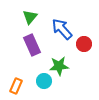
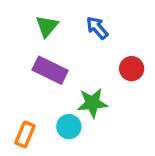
blue arrow: (62, 29) -> (97, 28), moved, size x0.7
purple rectangle: (32, 45) -> (50, 70), turned -40

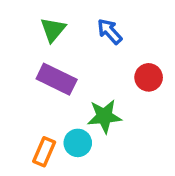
orange rectangle: (25, 134) -> (44, 152), moved

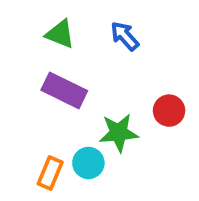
green triangle: (53, 30) -> (60, 34), turned -48
red circle: (149, 77) -> (169, 111), moved

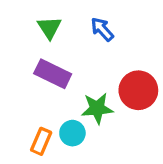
green triangle: (60, 34) -> (49, 28), turned 35
red circle: (169, 111) -> (138, 90), size x1.5

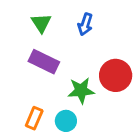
blue arrow: (102, 29) -> (85, 24), turned -120
cyan circle: (72, 133) -> (66, 121), moved

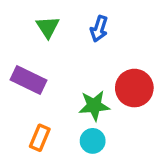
purple rectangle: (44, 62) -> (28, 80), moved
cyan circle: (66, 121) -> (93, 141), moved

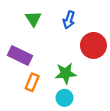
red circle: (134, 88) -> (93, 45), moved
orange rectangle: (40, 138) -> (32, 82), moved

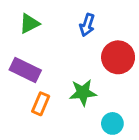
green triangle: (33, 19) -> (29, 24), moved, turned 36
cyan circle: (64, 98) -> (112, 123), moved

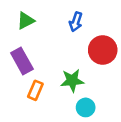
purple rectangle: (25, 70) -> (22, 61), turned 35
cyan circle: (112, 123) -> (86, 107), moved

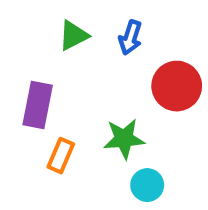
green triangle: (26, 21) -> (73, 35), moved
purple rectangle: (22, 61) -> (38, 105), turned 40

